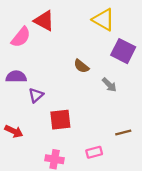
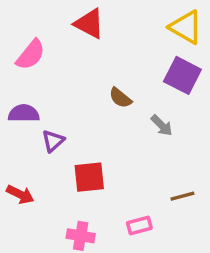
yellow triangle: (103, 20) -> (186, 27), moved
red triangle: (44, 21) -> (89, 24), moved

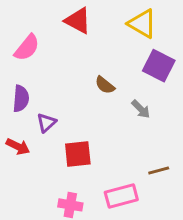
yellow triangle: (186, 27) -> (142, 24), moved
purple semicircle: (24, 113) -> (21, 99), turned 95
red arrow: (20, 194) -> (18, 147), moved
pink rectangle: (139, 225) -> (121, 196), size x1.5

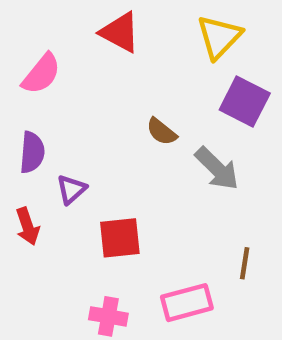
yellow triangle: (142, 24) -> (219, 37), turned 44
gray arrow: (141, 109) -> (217, 169), size x1.5
red arrow: (18, 147) -> (27, 226), turned 45
brown line: (159, 171) -> (245, 263), turned -66

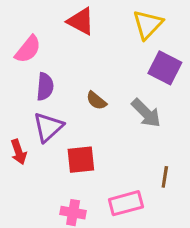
brown semicircle: (161, 132) -> (96, 101), moved
purple semicircle: (32, 152) -> (45, 87), moved
purple triangle: (71, 189) -> (48, 127), size x1.5

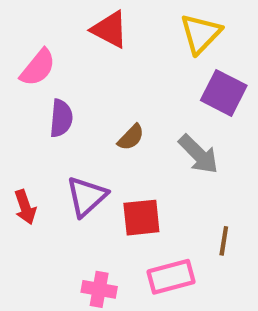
brown semicircle: (96, 101) -> (131, 137), turned -85
purple triangle: (48, 127) -> (86, 196), moved
red square: (81, 160) -> (141, 218), moved

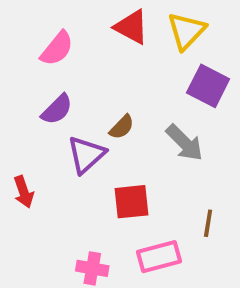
red triangle: (110, 30) -> (132, 27), moved
pink semicircle: (38, 68) -> (57, 49), moved
purple semicircle: (61, 118) -> (57, 109), turned 40
purple triangle: (86, 196) -> (86, 155), moved

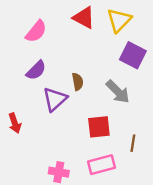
brown semicircle: (122, 127) -> (78, 82), turned -54
red square: (132, 202) -> (99, 127), moved

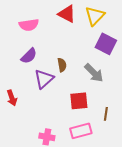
pink semicircle: (36, 31) -> (29, 25), turned 42

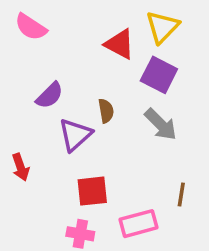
red triangle: (67, 14) -> (120, 44), moved
pink semicircle: (29, 25) -> (31, 27), moved, turned 42
purple square: (106, 44) -> (159, 75), moved
red square: (79, 101) -> (92, 191), moved

